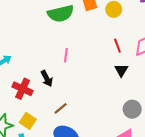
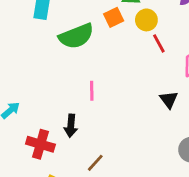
red line: (117, 46) -> (159, 43), moved
black arrow: (47, 79) -> (71, 126), turned 42

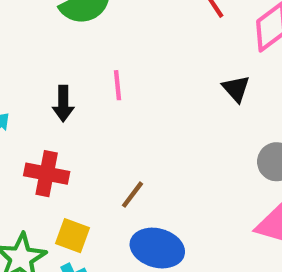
black arrow: (71, 126) -> (63, 104), moved

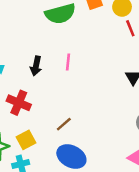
yellow square: (73, 236) -> (26, 140), turned 30

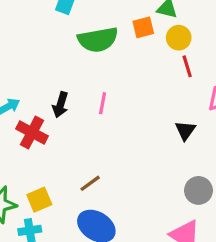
red cross: (19, 103) -> (32, 132), moved

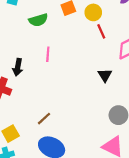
green semicircle: (98, 40) -> (38, 20), size x0.7
pink line: (103, 103) -> (48, 54), moved

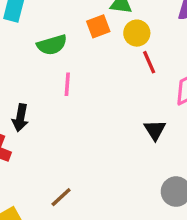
pink line: (48, 54) -> (67, 84), moved

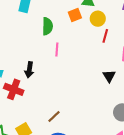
green semicircle: (52, 45) -> (47, 26), turned -72
red line: (149, 62) -> (105, 36), turned 40

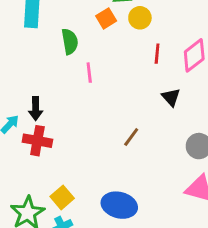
red line: (105, 36) -> (157, 54), moved
black arrow: (29, 70) -> (36, 109), moved
brown line: (54, 117) -> (131, 137), moved

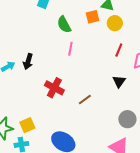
green semicircle: (70, 42) -> (64, 24), turned 144
red cross: (37, 141) -> (54, 88), moved

